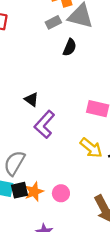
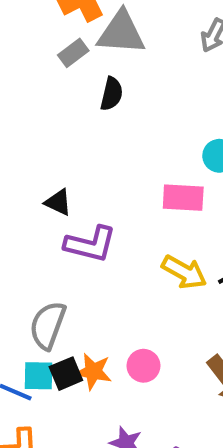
purple L-shape: (44, 124) -> (90, 244), turned -108
orange star: (34, 192) -> (93, 371), turned -30

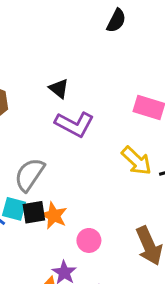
pink circle: (143, 366) -> (89, 240), moved

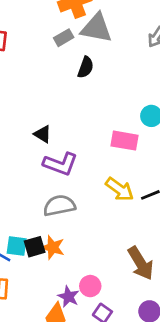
gray semicircle: (29, 175) -> (59, 206), moved, turned 52
pink circle: (89, 240) -> (90, 286), moved

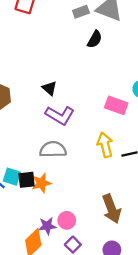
yellow arrow: (120, 189) -> (105, 145), turned -150
orange star: (53, 247) -> (41, 183), turned 30
purple star: (69, 297) -> (47, 226), turned 30

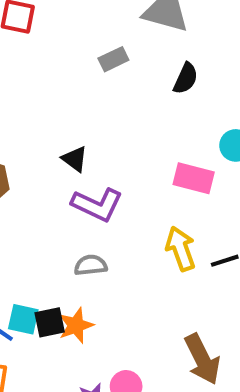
gray rectangle: (81, 12) -> (113, 59), moved
black semicircle: (95, 39) -> (186, 78), moved
gray semicircle: (53, 149) -> (91, 265), size x0.7

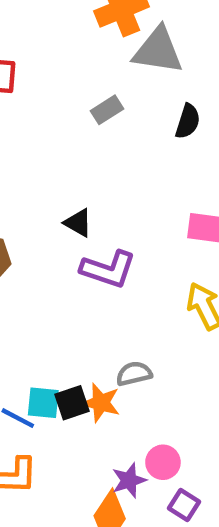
gray semicircle: (91, 265) -> (134, 374), moved
orange star: (76, 325) -> (101, 403), turned -30

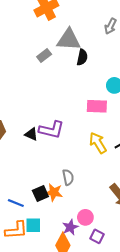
gray triangle: (158, 50) -> (69, 40), moved
black triangle: (78, 223) -> (31, 134), moved
gray semicircle: (134, 374) -> (68, 177), turned 98
cyan square: (43, 403) -> (33, 225), moved

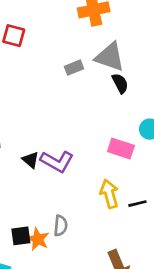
black semicircle: (82, 57) -> (120, 83), turned -56

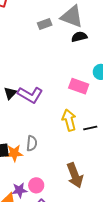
black semicircle: (120, 83) -> (79, 37), turned -77
black triangle: (31, 160) -> (10, 93), turned 32
orange star: (38, 239) -> (14, 153), turned -30

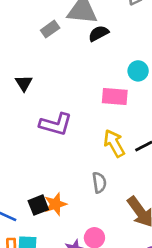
black triangle: (10, 93) -> (24, 83), moved
gray semicircle: (32, 143) -> (99, 183), moved

